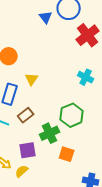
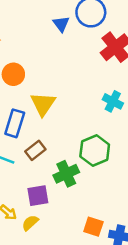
yellow triangle: (32, 79) -> (43, 104), size x1.5
orange square: (67, 154) -> (93, 227), moved

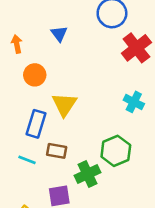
blue triangle: (61, 24) -> (59, 34), moved
brown rectangle: (35, 150) -> (57, 151), turned 48

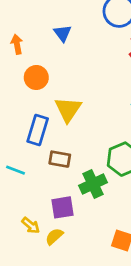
cyan line: (27, 160) -> (16, 170), moved

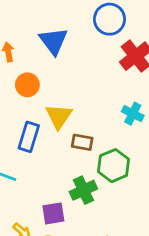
blue triangle: (63, 33) -> (53, 41), size x1.6
brown rectangle: (60, 159) -> (82, 142), moved

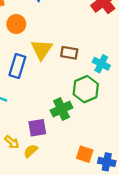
cyan cross: (133, 114) -> (101, 64), moved
brown rectangle: (82, 142) -> (69, 53), moved

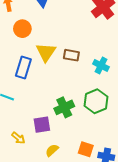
green hexagon: (86, 89) -> (96, 101), moved
yellow semicircle: (31, 151) -> (52, 150), moved

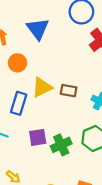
yellow triangle: (46, 52) -> (42, 87), turned 30
purple square: (42, 125) -> (38, 137), moved

